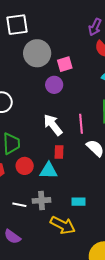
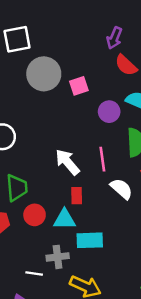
purple circle: (54, 85) -> (109, 112), moved
cyan rectangle: (79, 202) -> (90, 240), moved, size x1.5
white line: (19, 205) -> (34, 273), moved

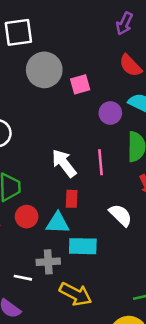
purple arrow: (114, 38) -> (124, 24), moved
white semicircle: (121, 189) -> (121, 215), moved

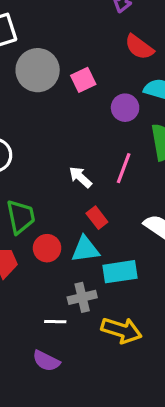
pink line: (101, 162) -> (124, 168), turned 35
white arrow: (64, 163) -> (80, 177), size x0.7
red rectangle: (72, 199) -> (97, 218), turned -30

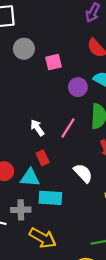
gray circle: (38, 70) -> (24, 49), size x0.7

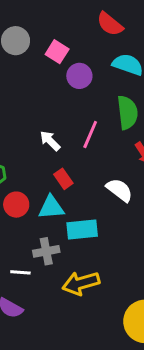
pink square: (54, 62) -> (57, 52), turned -35
purple circle: (78, 87) -> (79, 76), moved
yellow arrow: (43, 238) -> (81, 283), turned 144

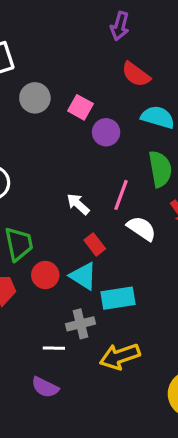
white semicircle: (119, 190) -> (142, 228), moved
cyan triangle: (51, 207) -> (83, 276), turned 40

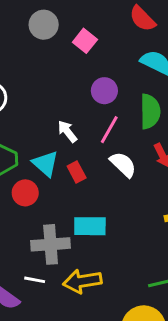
purple circle: (106, 132) -> (104, 91), moved
cyan triangle: (83, 276) -> (45, 164), moved
gray cross: (80, 324) -> (51, 244), size x1.4
white line: (54, 348) -> (35, 280), moved

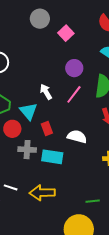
white semicircle: (123, 164) -> (77, 137), moved, turned -36
red rectangle: (77, 172) -> (47, 128), moved
gray cross: (51, 244) -> (27, 150), moved, size x0.7

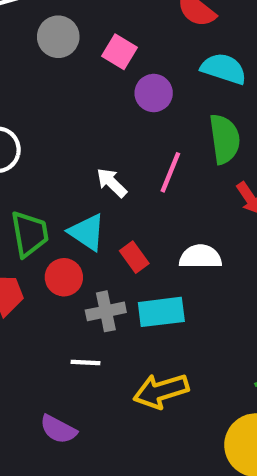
purple circle: (74, 68) -> (154, 93), moved
white line: (11, 187) -> (85, 362), moved

